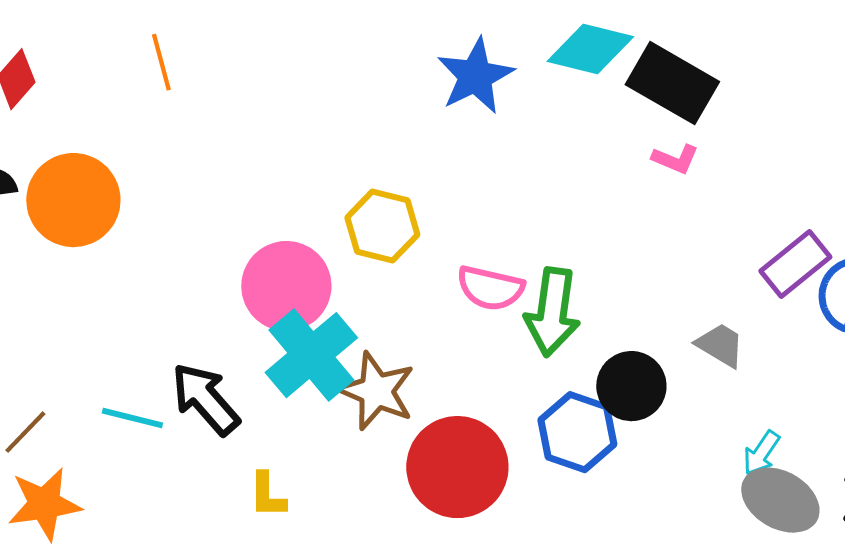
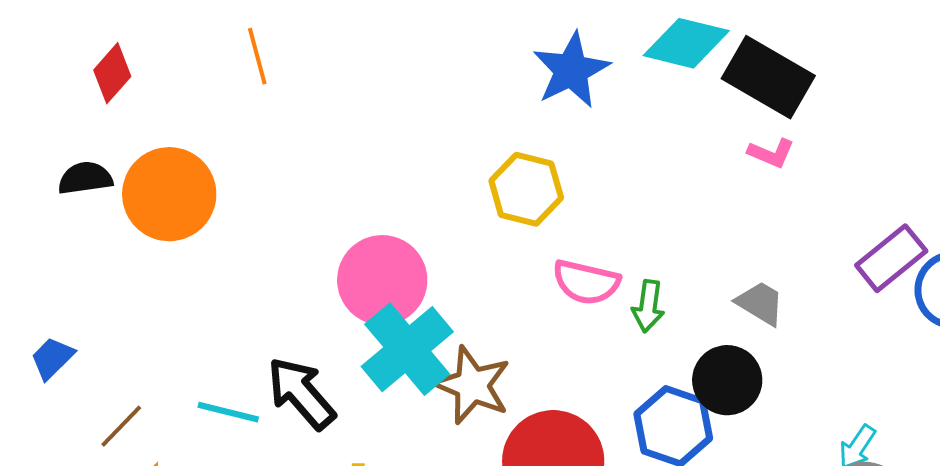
yellow hexagon: (382, 226) -> (526, 189), moved
green arrow: (552, 312) -> (648, 306), size x0.6
gray trapezoid: (720, 345) -> (760, 303), moved

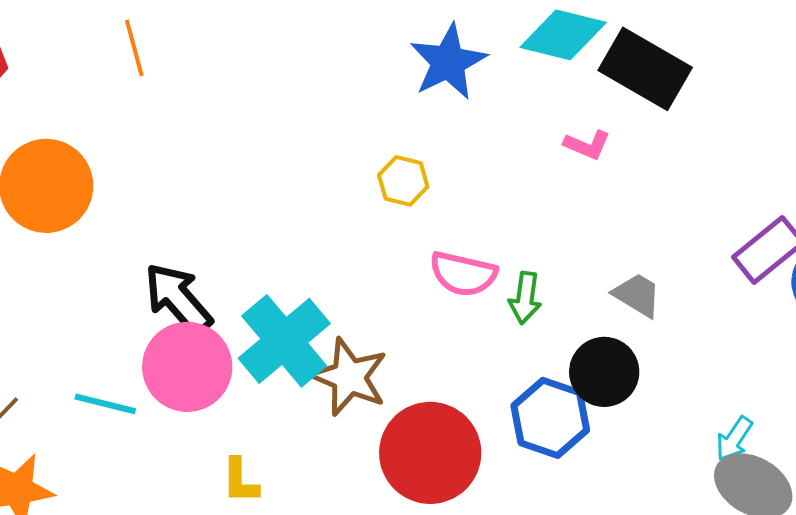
pink L-shape: (771, 153) -> (587, 145), moved
yellow hexagon: (526, 189) -> (403, 181), size x0.7
pink circle: (382, 280) -> (187, 367), moved
black arrow: (301, 393) -> (178, 299), moved

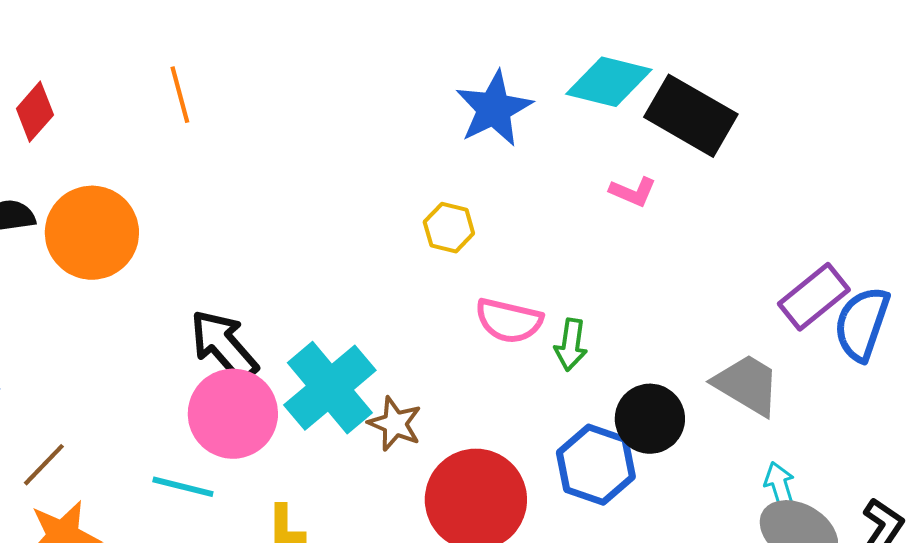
gray trapezoid: (637, 295) -> (747, 385), moved, size x1.4
brown star: (349, 377) -> (395, 424), size x0.7
cyan line: (105, 404) -> (183, 487), moved
cyan arrow: (734, 439) -> (780, 486), turned 129

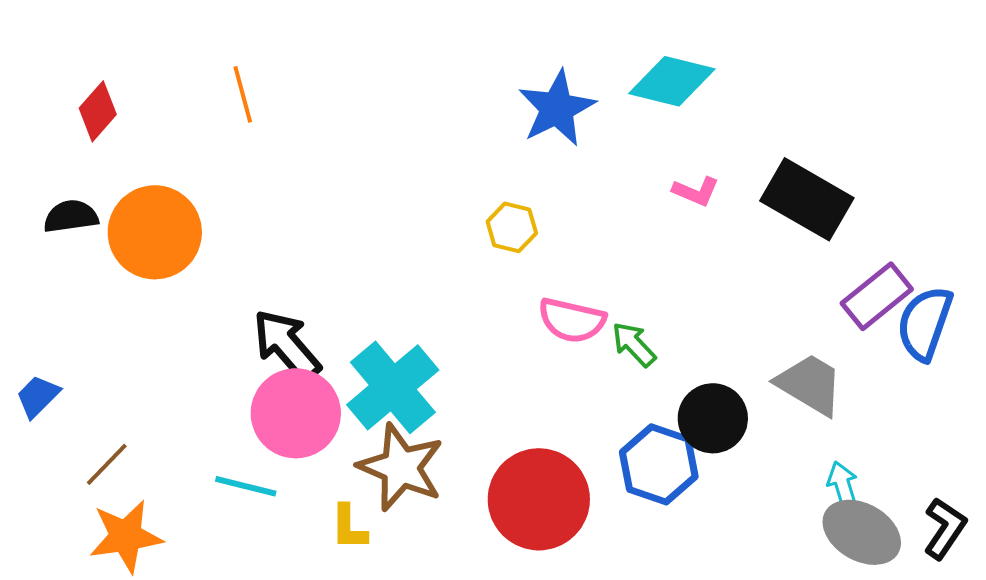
black rectangle: (691, 116) -> (807, 199), moved
green arrow: (571, 345) -> (634, 344), turned 129
brown star: (395, 424) -> (401, 467), moved, size x1.6

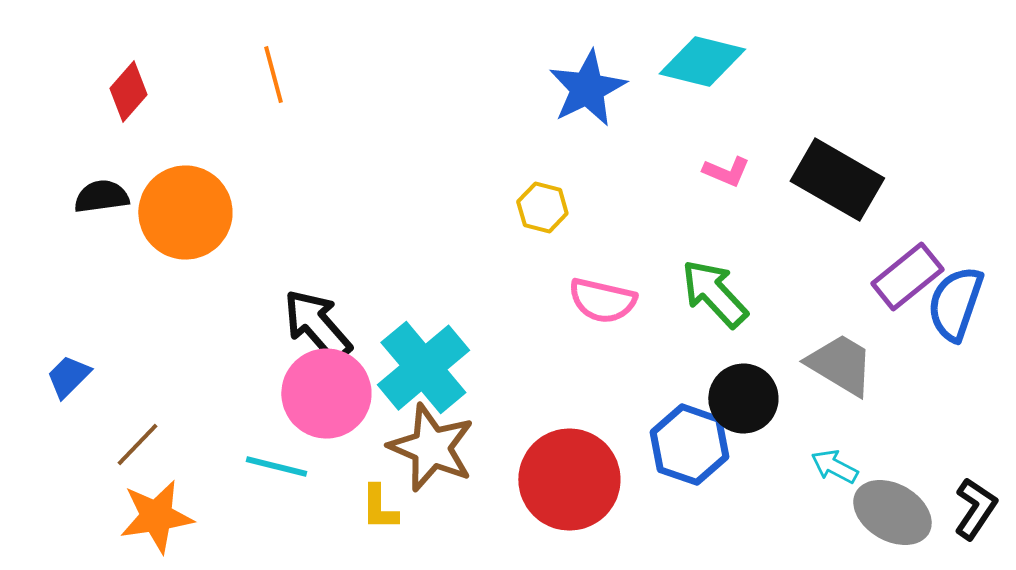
green arrow: (634, 344) -> (714, 294), moved, size x1.5
cyan arrow: (843, 485) -> (834, 467), moved, turned -45

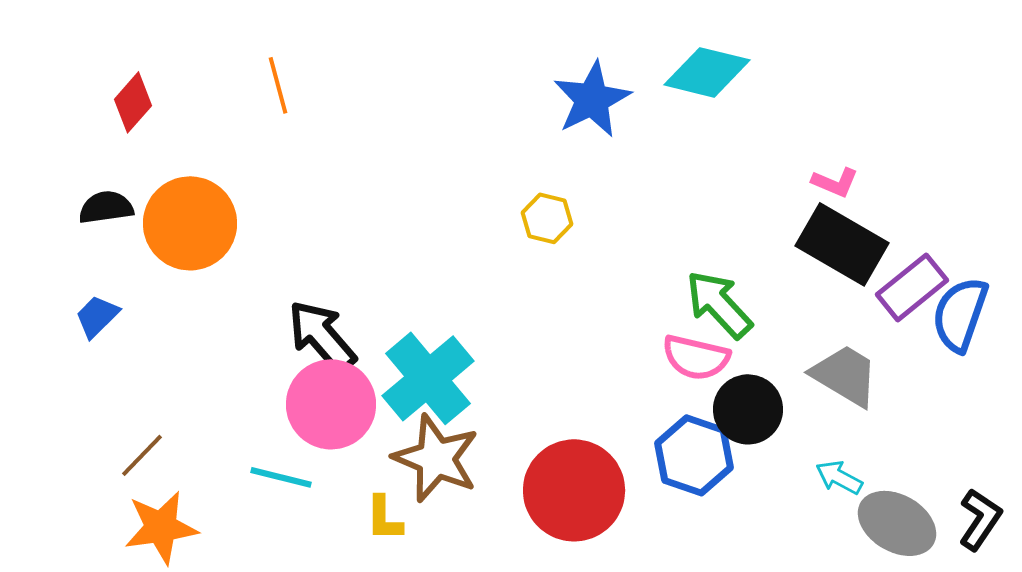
pink L-shape: (726, 172) -> (835, 182), moved
black rectangle: (837, 180) -> (842, 244), moved
pink semicircle: (602, 301) -> (696, 357), moved
blue trapezoid: (68, 377) -> (97, 316), moved

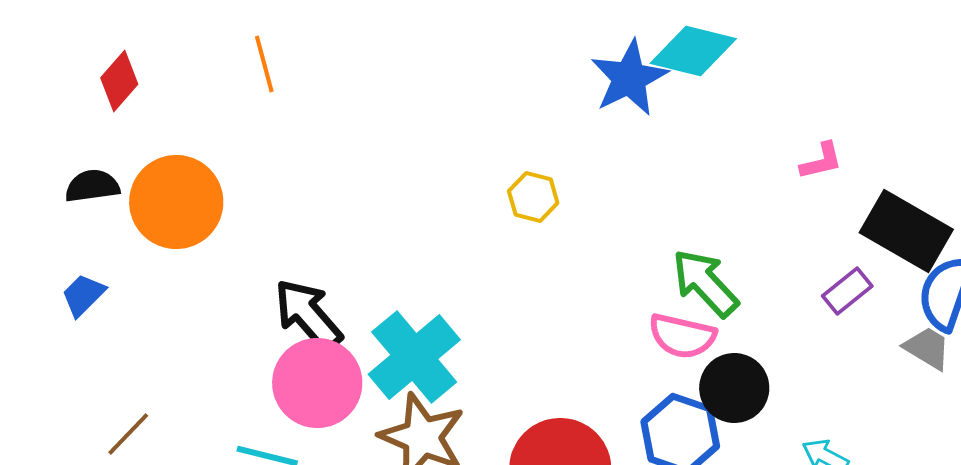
blue star: (592, 99) -> (629, 78), moved
pink L-shape: (835, 182) -> (821, 161), turned -36
black rectangle: (842, 244) -> (906, 231), moved
purple rectangle: (912, 287) -> (847, 291), moved, size x0.7
gray trapezoid: (845, 375) -> (927, 348), moved, size x0.7

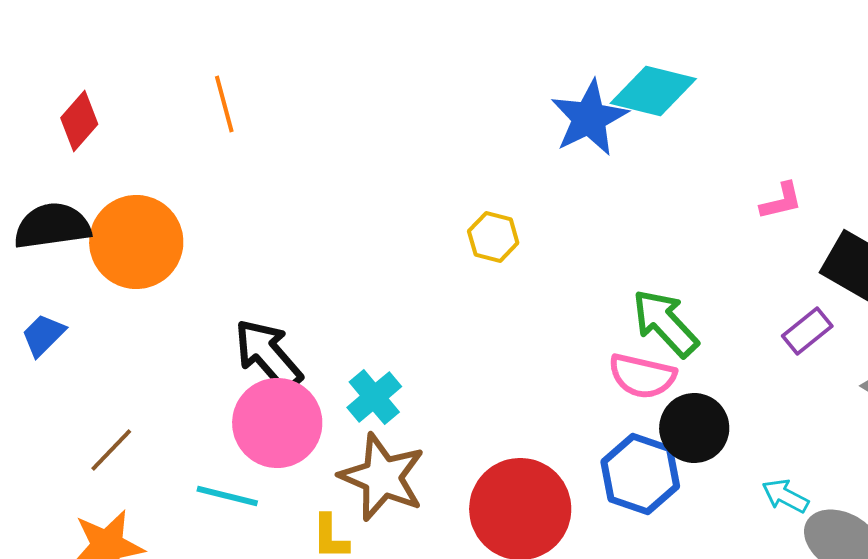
black semicircle: (92, 186) -> (52, 226), size x1.4
cyan cross: (414, 357) -> (374, 397), size x0.6
brown line: (128, 434) -> (111, 450), moved

